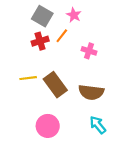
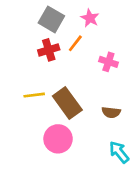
brown semicircle: (91, 92) -> (111, 112), size x0.6
pink circle: (48, 126) -> (58, 139), moved

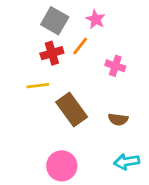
yellow line: (34, 95) -> (38, 86), moved
pink circle: (58, 139) -> (62, 166), moved
cyan arrow: (119, 152) -> (127, 162), turned -60

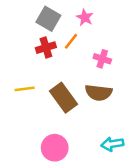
yellow line: (38, 86) -> (25, 89), moved
brown semicircle: (118, 119) -> (99, 93), moved, size x1.5

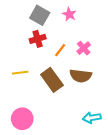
orange line: (71, 41) -> (60, 50), moved
pink cross: (102, 59) -> (84, 48), turned 32
pink circle: (55, 148) -> (22, 119), moved

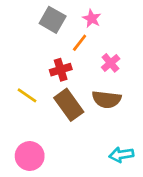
red cross: (38, 39) -> (61, 70), moved
orange line: (60, 50) -> (80, 43), moved
yellow line: (20, 73) -> (27, 95), turned 42

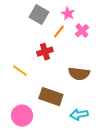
pink cross: (111, 63) -> (82, 31), moved
brown rectangle: (69, 105) -> (51, 97), moved, turned -35
cyan arrow: (121, 155) -> (79, 115), moved

